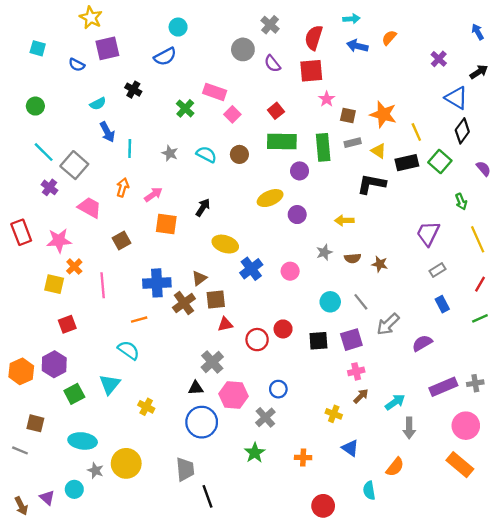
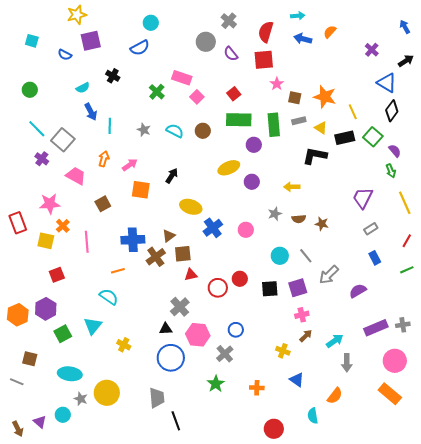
yellow star: (91, 18) -> (77, 15), turned 30
purple semicircle: (484, 169) -> (395, 151), moved
red rectangle: (21, 232) -> (18, 223), moved

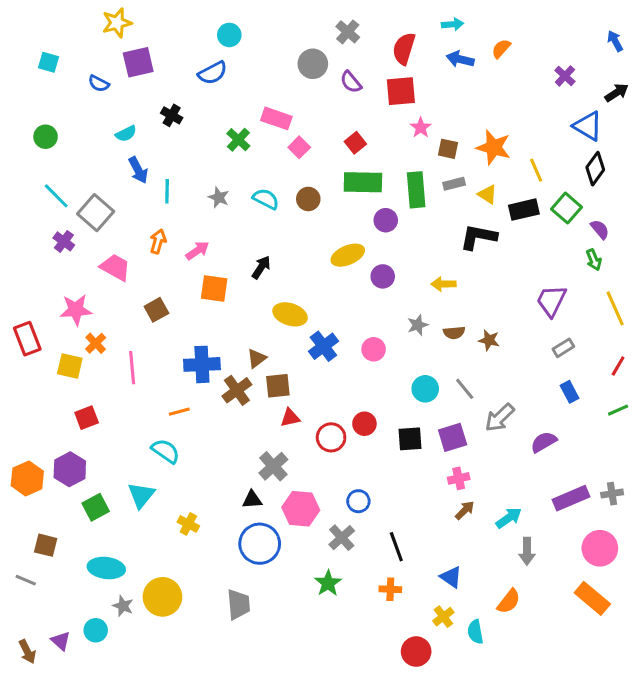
yellow cross: (283, 351) -> (443, 617), moved, turned 32
black line: (176, 421) -> (396, 547), moved

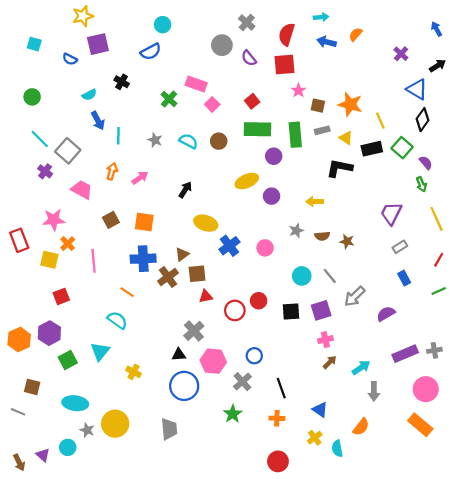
orange square: (214, 289) -> (144, 222), moved
orange line: (179, 412) -> (127, 292), turned 48
red circle: (416, 652) -> (278, 461), moved

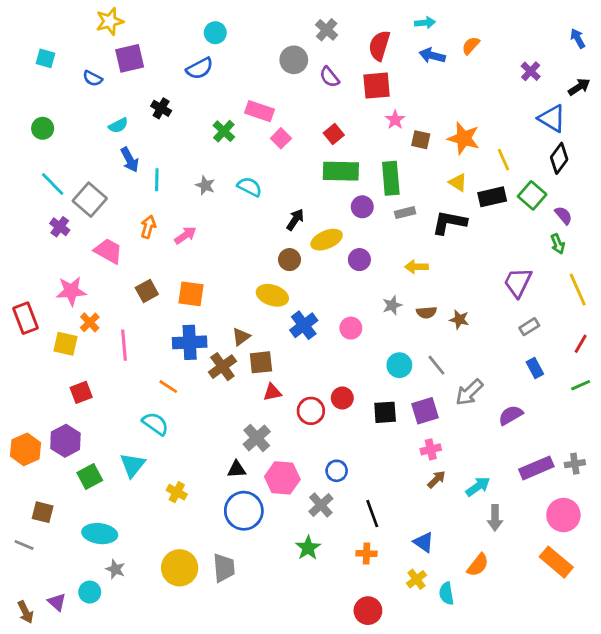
gray rectangle: (322, 130) -> (405, 213), moved
brown circle: (219, 141) -> (289, 260), moved
black arrow: (185, 190) -> (295, 220), moved
yellow circle: (115, 424) -> (180, 568), moved

